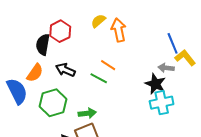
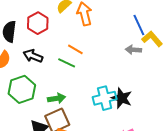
red hexagon: (60, 31) -> (38, 23), moved
black star: (155, 84) -> (122, 98), moved
cyan cross: (162, 103) -> (105, 98), moved

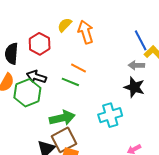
green hexagon: (22, 89) -> (27, 93), moved
green arrow: (57, 98) -> (62, 118), size x1.4
black star: (122, 98) -> (134, 87), moved

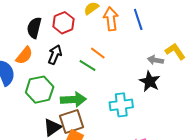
blue line: (141, 40) -> (138, 19), moved
black arrow: (36, 77) -> (55, 55), turned 84
green hexagon: (27, 93) -> (40, 90), moved

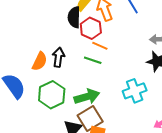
red hexagon: (63, 23) -> (91, 28), moved
black semicircle: (34, 28) -> (74, 17), moved
orange semicircle: (24, 55) -> (40, 61), moved

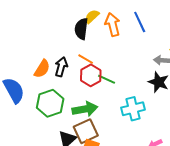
red hexagon: (91, 28) -> (91, 75), moved
orange line: (100, 46) -> (86, 59), moved
green line: (93, 60) -> (107, 79), moved

